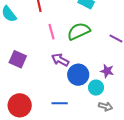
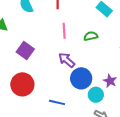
green semicircle: (79, 31) -> (91, 36), size x0.6
red circle: (20, 105) -> (22, 84), moved

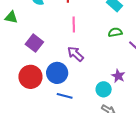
green semicircle: (91, 36) -> (115, 32), moved
blue circle: (81, 78) -> (57, 73), moved

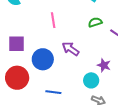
purple square: (34, 43) -> (17, 44), turned -30
purple arrow: (75, 54) -> (71, 49), moved
blue circle: (57, 73) -> (43, 59), moved

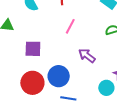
pink line: (53, 20) -> (70, 26), turned 35
blue circle: (43, 59) -> (59, 76), moved

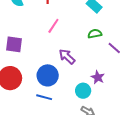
blue circle: (59, 76) -> (48, 75), moved

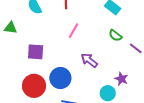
green semicircle: (95, 34) -> (115, 35), turned -128
blue circle: (48, 75) -> (60, 78), moved

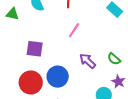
green triangle: (11, 28) -> (12, 14), moved
green semicircle: (115, 35) -> (114, 59), moved

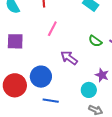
purple square: (35, 49) -> (15, 41), moved
green semicircle: (114, 59) -> (95, 41), moved

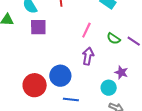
pink line: (52, 29) -> (86, 30), moved
purple square: (15, 41) -> (38, 27), moved
purple arrow: (69, 58) -> (88, 56), turned 66

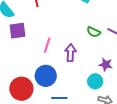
pink line: (86, 30) -> (47, 45), moved

